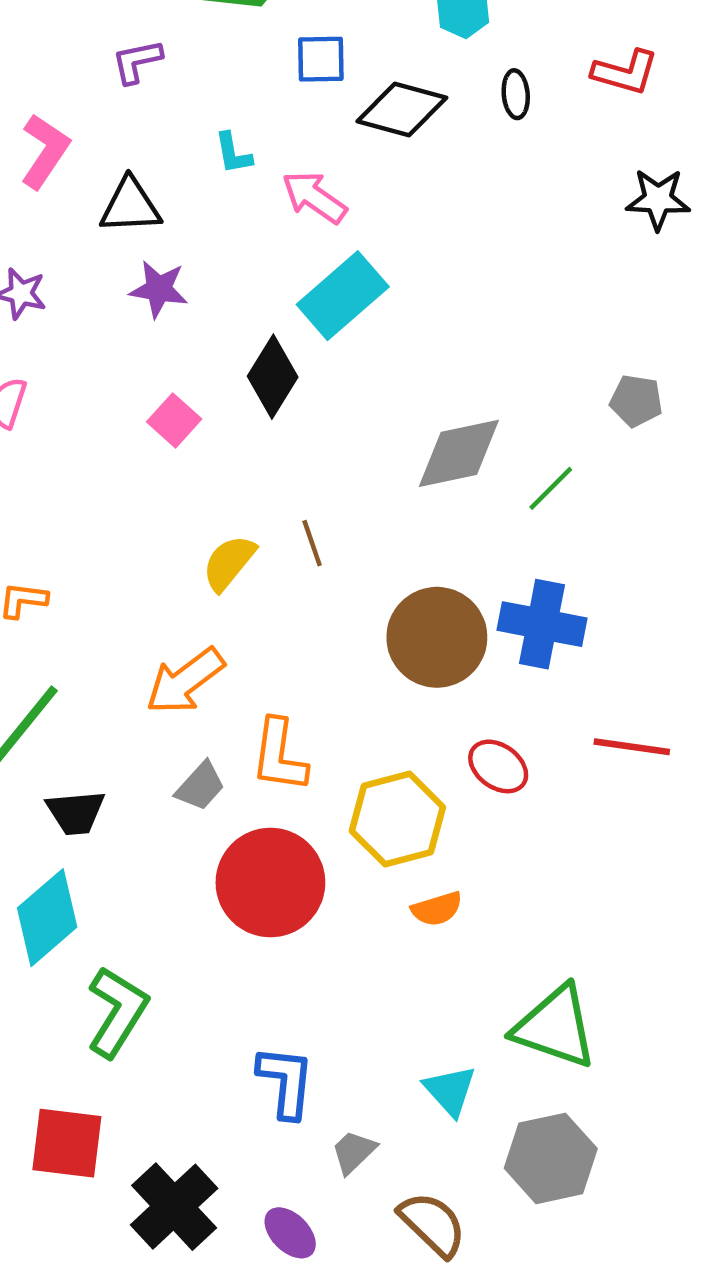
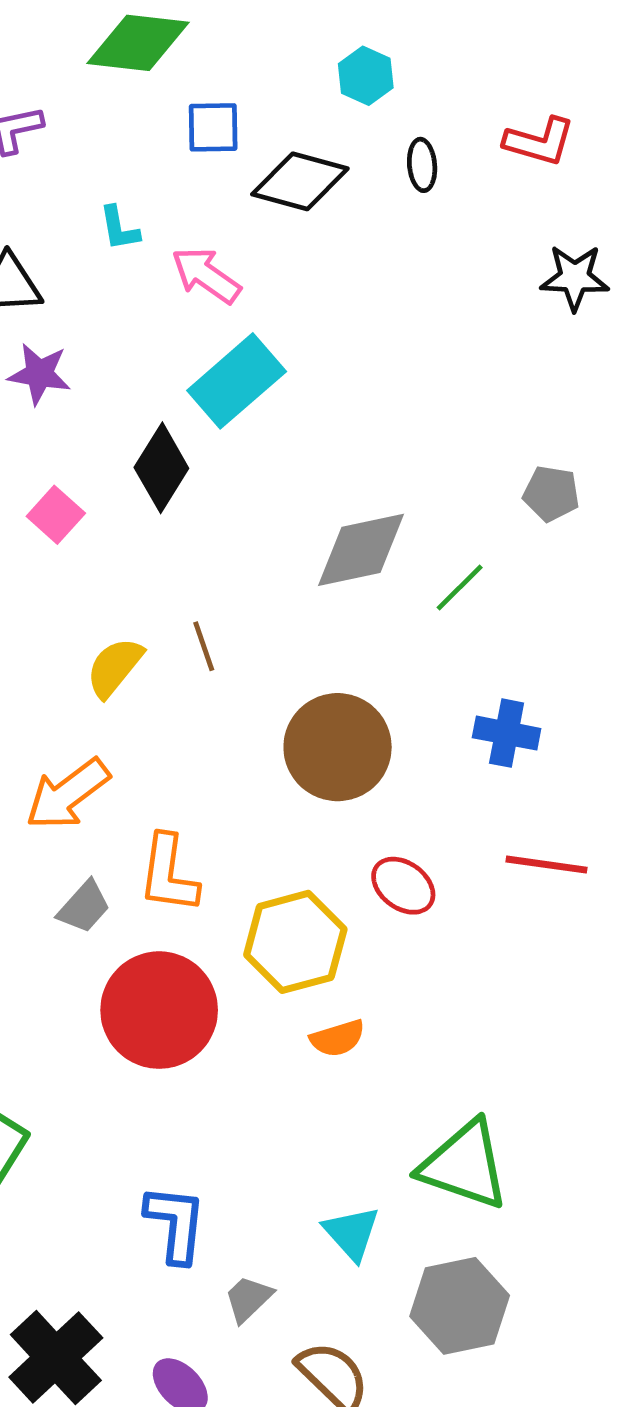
blue cross: (542, 624) -> (507, 733), moved, size x0.7

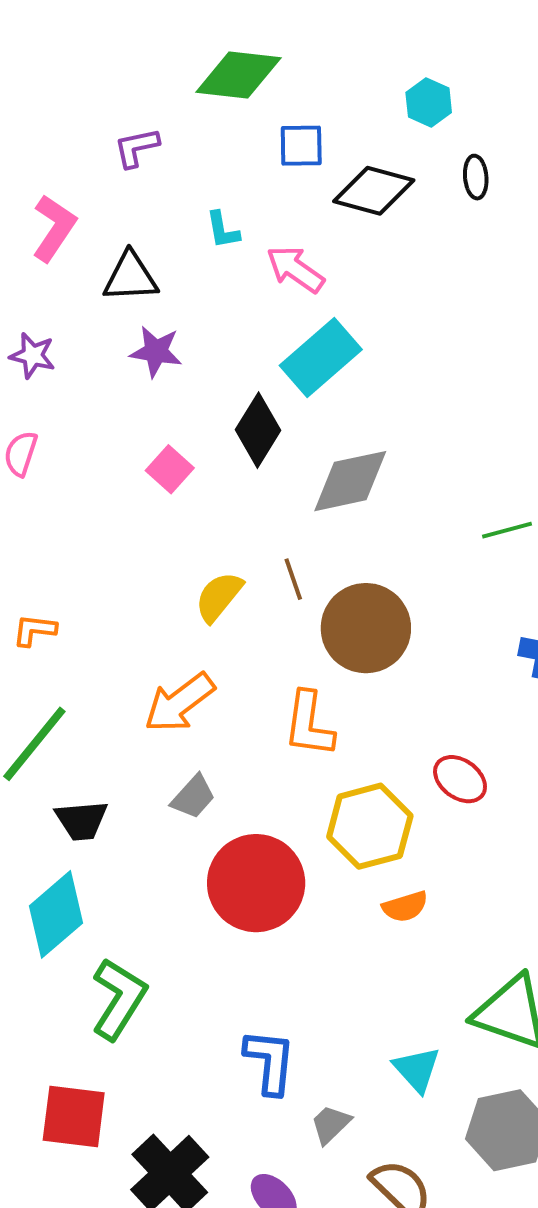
gray diamond: (361, 550) -> (350, 481), moved
green line: (460, 588) -> (507, 530), turned 30
brown circle: (338, 747) -> (366, 628), moved
orange L-shape: (169, 874) -> (309, 724), moved

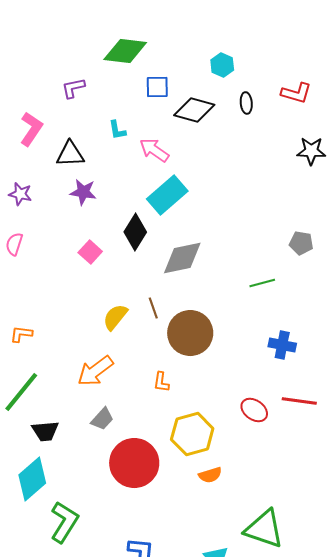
orange L-shape: (309, 724) -> (161, 382), size x0.6
red ellipse: (460, 779) -> (254, 410), moved

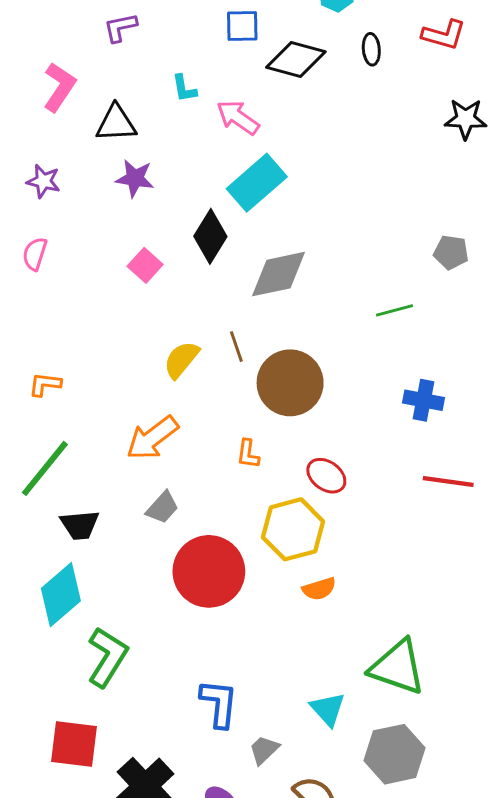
red ellipse: (254, 410) -> (326, 476), moved

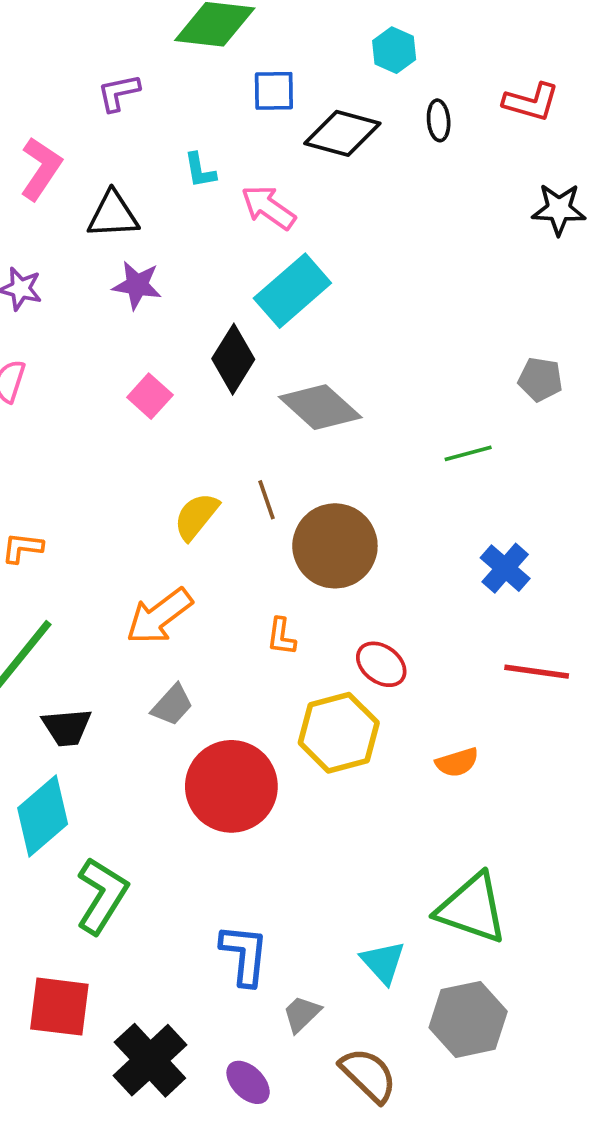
gray diamond: (278, 274) -> (320, 407), turned 54
blue cross: (424, 400) -> (505, 568), turned 30
orange semicircle: (319, 589) -> (457, 762), moved

